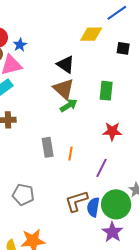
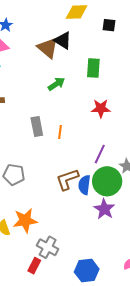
black triangle: (66, 64) -> (63, 40), moved
brown triangle: (64, 89) -> (48, 48), moved
purple line: (102, 168) -> (100, 154), moved

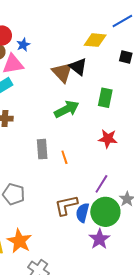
green arrow: (56, 84) -> (67, 109), size x1.4
orange line: (60, 132) -> (64, 157), turned -32
orange star: (25, 220) -> (19, 241), turned 30

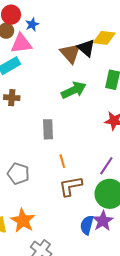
yellow diamond: (95, 40) -> (104, 38), moved
orange line: (64, 157) -> (62, 161), moved
blue semicircle: (82, 213) -> (87, 225), moved

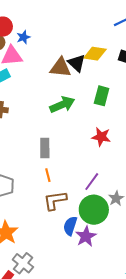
brown triangle: (70, 53) -> (60, 67), turned -45
gray rectangle: (48, 129) -> (45, 148), moved
blue semicircle: (87, 225) -> (70, 226), moved

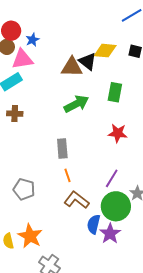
brown L-shape: (55, 200) -> (77, 200), turned 50

